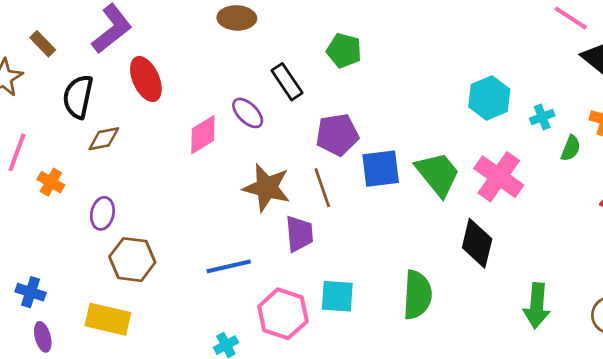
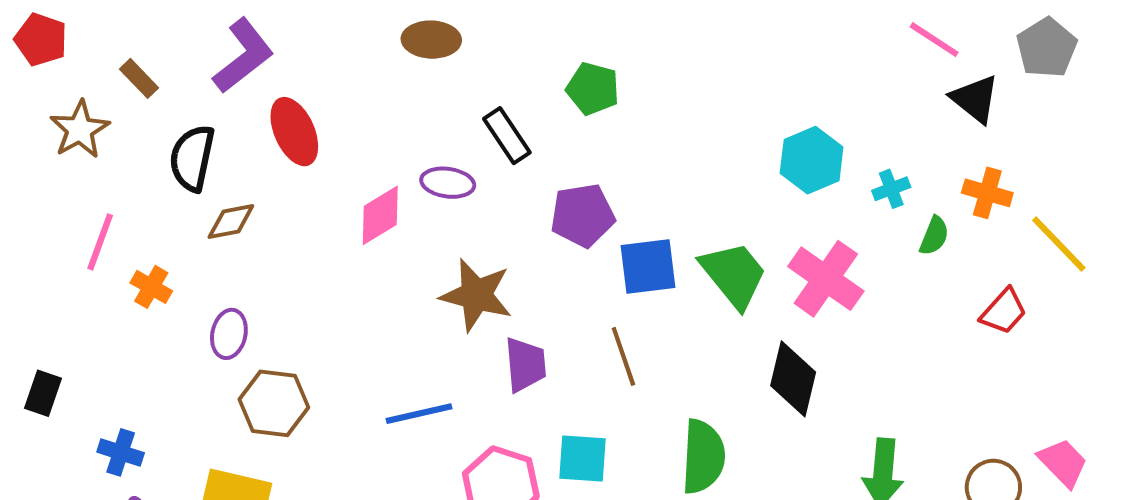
purple ellipse: (248, 113) -> (448, 183), turned -36
brown line: (322, 188) -> (623, 356), moved

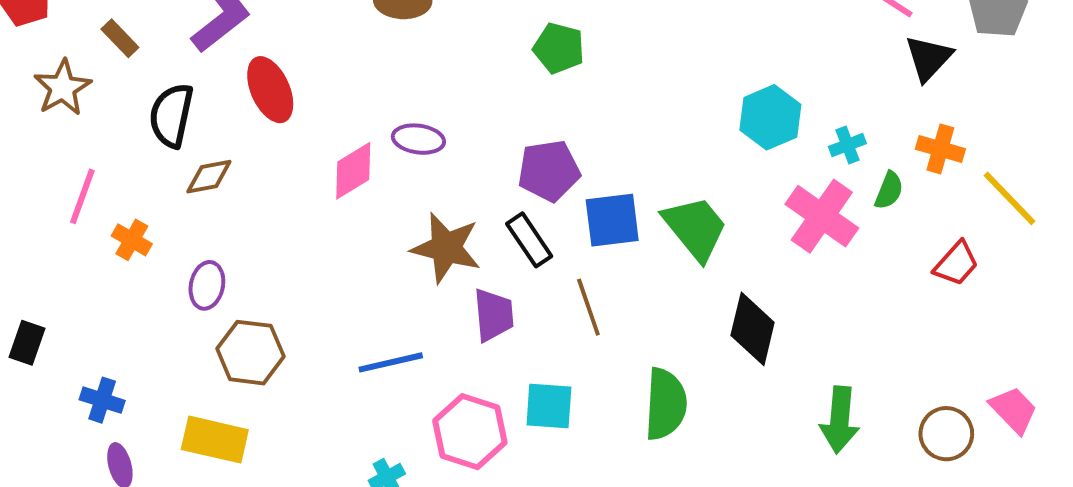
black triangle: (975, 99) -> (929, 58), turned 34
black rectangle: (507, 136) -> (529, 240), moved
pink cross: (826, 279) -> (822, 216), moved

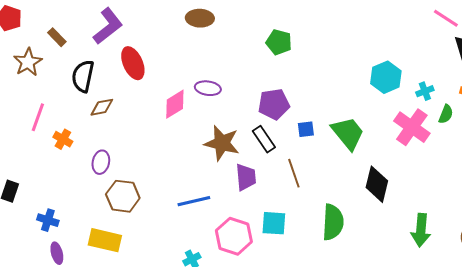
blue square: (612, 220) -> (306, 129), size x0.6

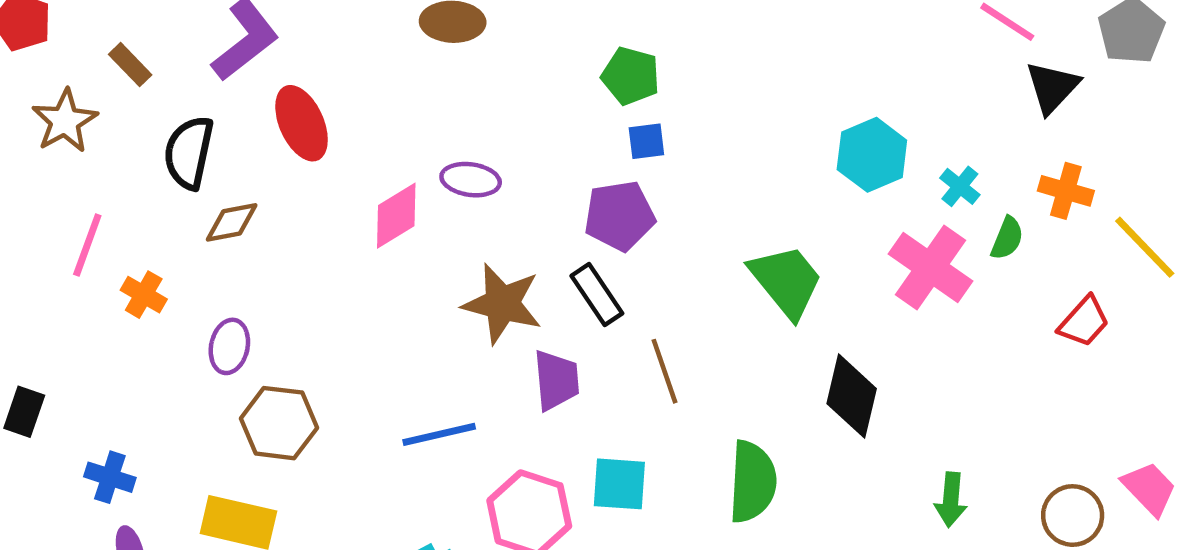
cyan cross: (425, 91) -> (960, 186), turned -30
blue square: (306, 129) -> (646, 141), moved
green arrow: (421, 230) -> (951, 500), size x0.7

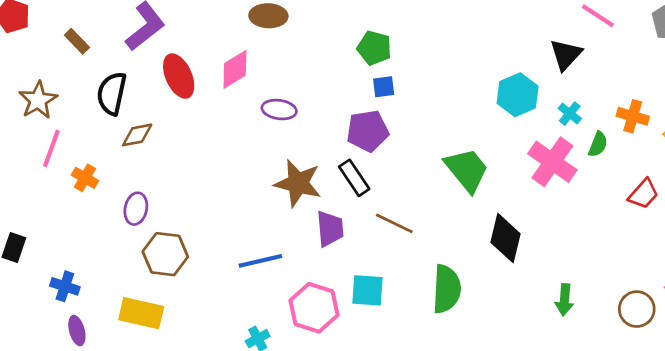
black triangle: (1052, 87) -> (566, 55), moved
brown star: (65, 121) -> (38, 100), moved
pink diamond: (396, 216) -> (235, 69), moved
brown line: (665, 371) -> (394, 223), turned -45

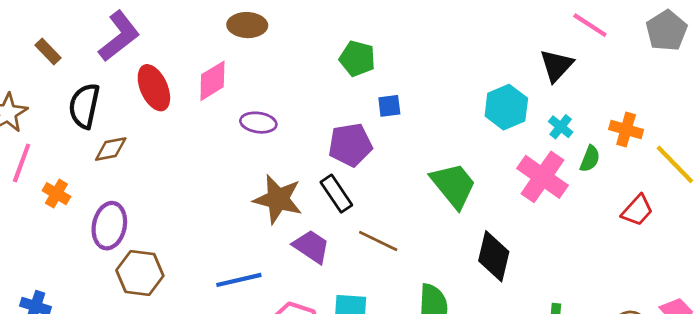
blue square: (384, 87) -> (389, 106), moved
purple ellipse: (136, 209) -> (109, 226), size x1.4
purple trapezoid: (330, 229) -> (311, 247), turned -51

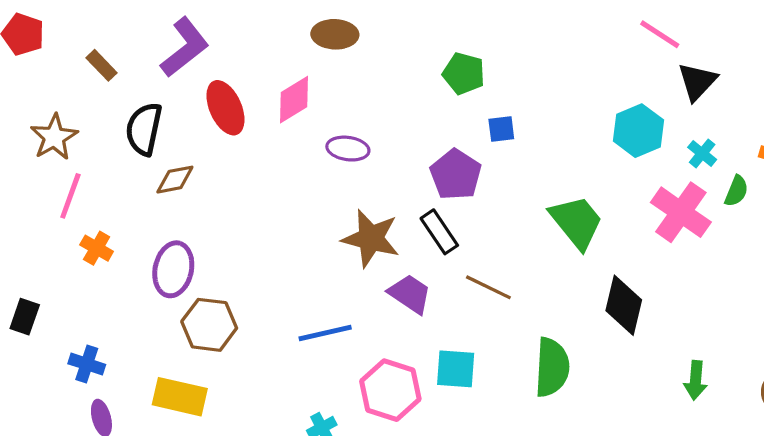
pink line: (590, 25) -> (660, 34), moved
purple pentagon: (350, 145) -> (456, 175), turned -30
orange cross: (56, 194) -> (97, 248), moved

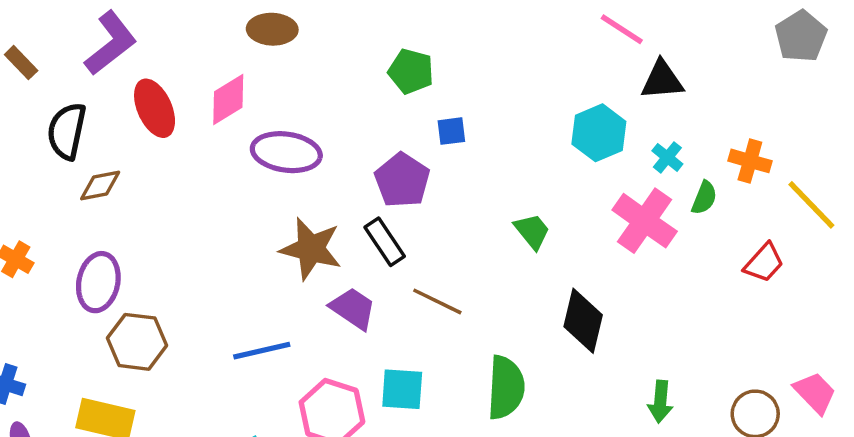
black triangle: (697, 82) -> (662, 80), turned 42
purple ellipse: (348, 149) -> (286, 152), size x1.5
green trapezoid: (576, 222) -> (532, 231), size x0.6

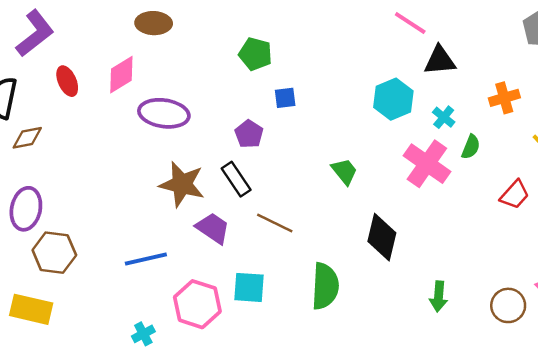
red ellipse: (155, 108) -> (67, 81), size x0.7
orange cross: (750, 161) -> (504, 98), moved, turned -32
purple pentagon: (402, 180) -> (249, 134), size x0.7

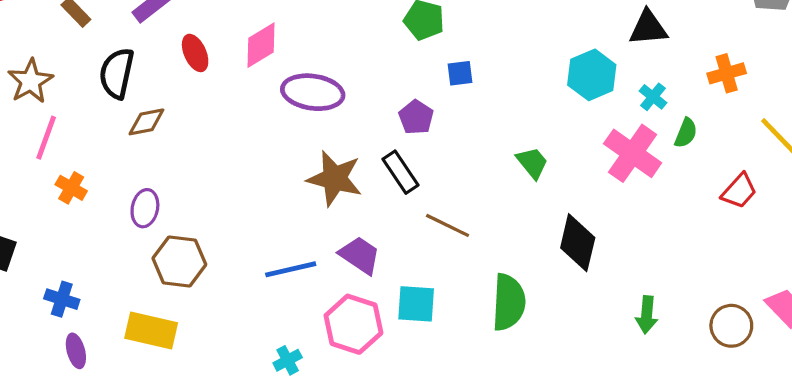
purple ellipse: (26, 209) -> (145, 208), size x0.7
purple trapezoid: (213, 228) -> (360, 255), moved

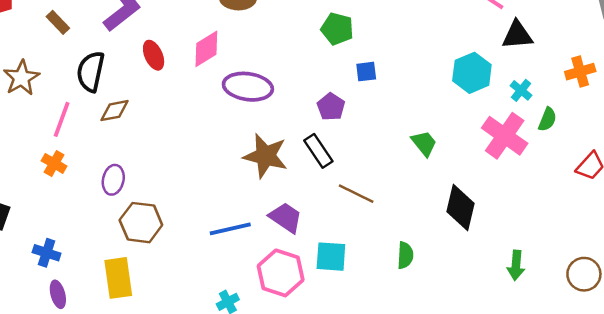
pink line: (46, 138) -> (62, 119), moved
green semicircle: (509, 302) -> (405, 255), size x0.6
yellow rectangle: (151, 330) -> (118, 278), turned 69

